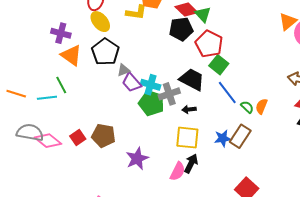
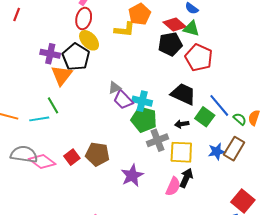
green triangle: (203, 14) -> (191, 29), turned -30
black pentagon: (105, 52) -> (76, 57), moved
orange triangle: (71, 55) -> (62, 75), turned 35
green square: (219, 65) -> (205, 117), moved
gray cross: (169, 94) -> (158, 140), moved

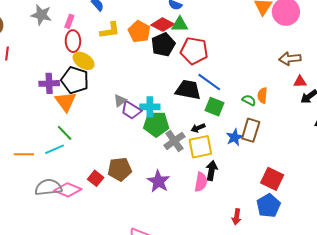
orange pentagon: (140, 14) -> (139, 32), moved
yellow L-shape: (125, 30) -> (110, 30), moved
blue line: (219, 105) -> (209, 82), moved
black arrow: (182, 124) -> (198, 128), moved

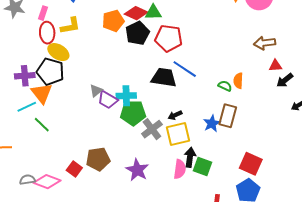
yellow L-shape: (110, 30) -> (70, 26), moved
orange pentagon: (139, 32) -> (113, 21), turned 30
green square: (214, 107) -> (203, 166), moved
cyan line: (55, 149) -> (27, 107), moved
gray semicircle: (48, 187) -> (27, 180), size x0.6

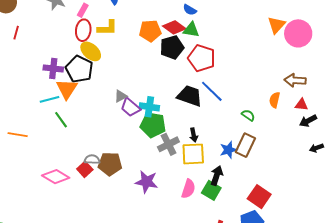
orange semicircle: (238, 81) -> (275, 100), moved
black arrow: (175, 115) -> (194, 135), turned -88
black arrow: (190, 157) -> (217, 176), moved
purple star: (137, 170) -> (147, 182), turned -30
gray semicircle: (27, 180) -> (92, 159), moved

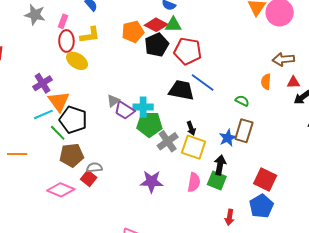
purple cross: (53, 68) -> (42, 83), turned -30
black pentagon: (79, 69) -> (73, 120), moved
yellow square: (193, 154) -> (194, 147), turned 30
brown pentagon: (110, 164) -> (72, 155), moved

